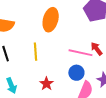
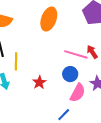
yellow line: (36, 52) -> (16, 61), moved

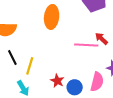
yellow line: (16, 61) -> (30, 66), turned 30
blue circle: (70, 74) -> (75, 87), moved

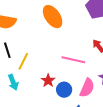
orange ellipse: (52, 17) -> (53, 17), turned -50
pink line: (86, 45) -> (73, 60), moved

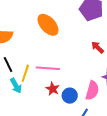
pink line: (73, 60) -> (48, 68), moved
cyan arrow: (13, 82) -> (16, 86), moved

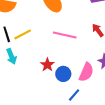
pink line: (48, 68) -> (65, 35), moved
yellow line: (25, 73) -> (23, 34), moved, turned 36

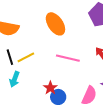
cyan arrow: (11, 56) -> (14, 79), turned 42
blue circle: (63, 74) -> (58, 97), moved

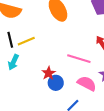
pink line: (68, 58) -> (79, 59), moved
pink semicircle: (89, 96) -> (87, 83), turned -90

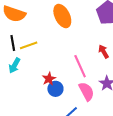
pink line: (79, 59) -> (80, 66), turned 45
pink semicircle: (87, 83) -> (86, 91), turned 30

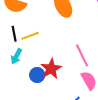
red star: (49, 79) -> (51, 69), size x1.5
blue circle: (55, 89) -> (37, 75), moved

